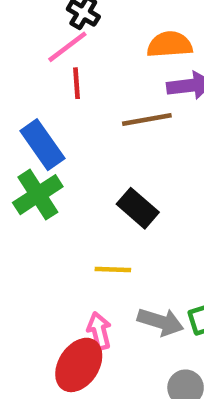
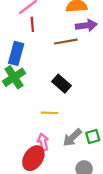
blue rectangle: (42, 145) -> (16, 53), turned 50
gray arrow: (161, 322) -> (72, 138), turned 120

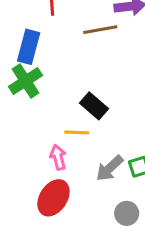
black rectangle: (61, 84) -> (94, 106), moved
pink arrow: (43, 142) -> (58, 157), moved

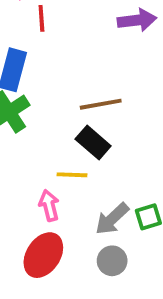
brown line: (100, 30) -> (101, 104), moved
gray circle: (127, 213) -> (112, 261), moved

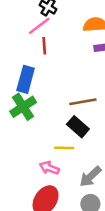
pink arrow: (49, 205) -> (49, 168), turned -54

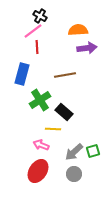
brown line: (83, 102) -> (65, 75), moved
green cross: (23, 107) -> (40, 100), moved

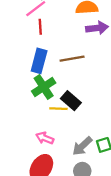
blue rectangle: (22, 74) -> (39, 61), moved
yellow line: (53, 129) -> (58, 109), moved

